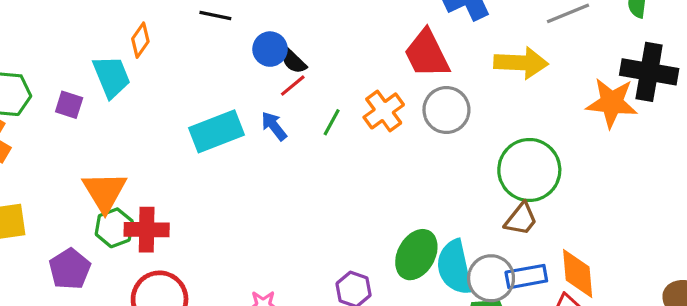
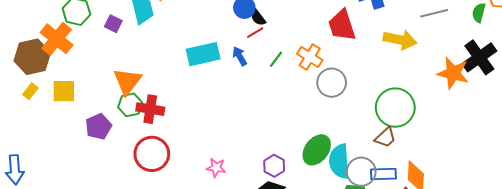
black cross: (649, 72) -> (479, 57), turned 36
gray circle: (446, 110) -> (332, 83), moved
orange cross: (384, 111) -> (310, 57), turned -30

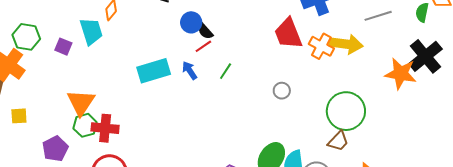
orange cross: (310, 57) -> (321, 46), moved
gray circle: (332, 83) -> (282, 91), size x0.6
yellow square: (64, 91) -> (19, 116), size x0.7

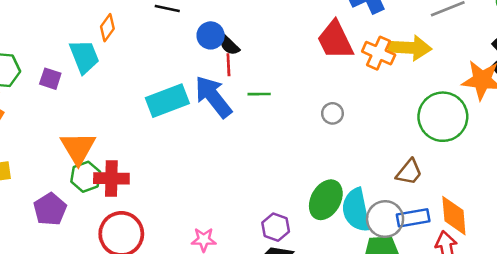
red line: (203, 46) -> (228, 65), turned -54
blue arrow: (190, 70) -> (213, 97), size x1.8
green line: (226, 71) -> (259, 94), turned 60
green circle: (346, 111) -> (443, 117), moved

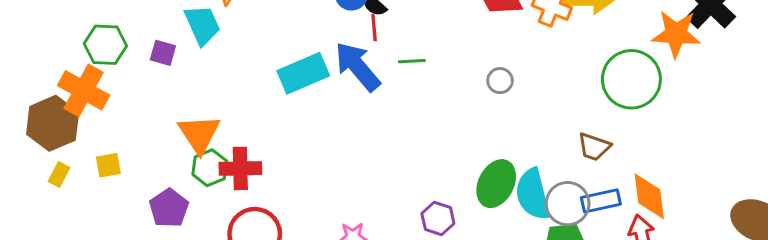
brown trapezoid: (409, 172) -> (594, 147), turned 72

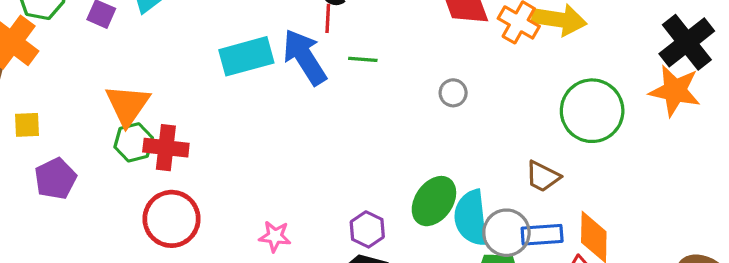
orange star: (676, 34) -> (675, 91), moved
purple pentagon: (169, 208) -> (55, 179), moved

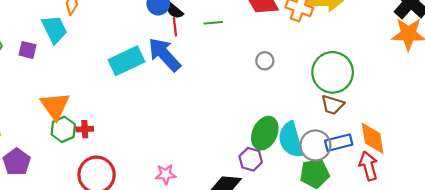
green line: (363, 59) -> (213, 23), moved
green circle: (592, 111) -> (333, 72), moved
red cross: (166, 148) -> (85, 129), size x0.6
purple hexagon: (367, 229) -> (251, 159), moved

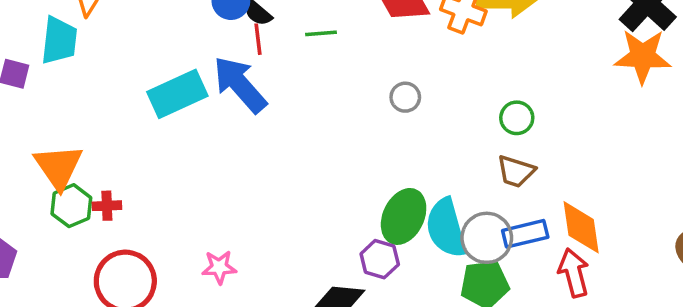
cyan trapezoid: (54, 29) -> (59, 40), turned 32
green circle: (333, 72) -> (517, 118), size x0.5
pink star: (166, 174) -> (219, 267), moved

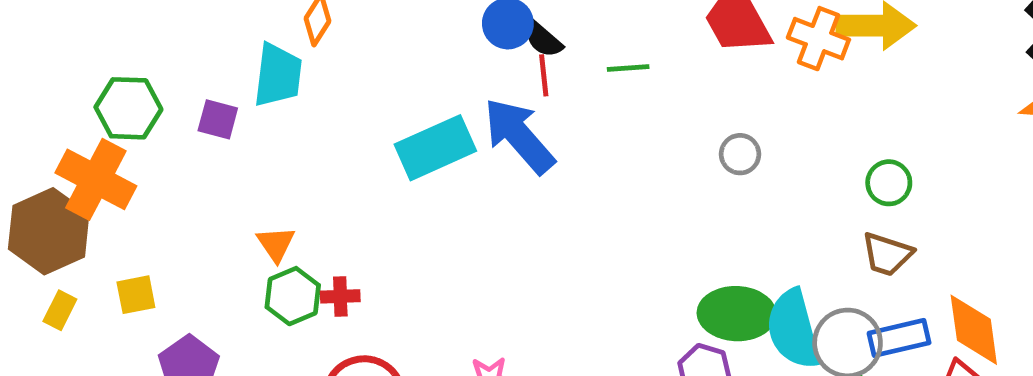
orange triangle: (58, 167) -> (276, 244), size x0.6
green ellipse: (404, 216) -> (737, 314), turned 66

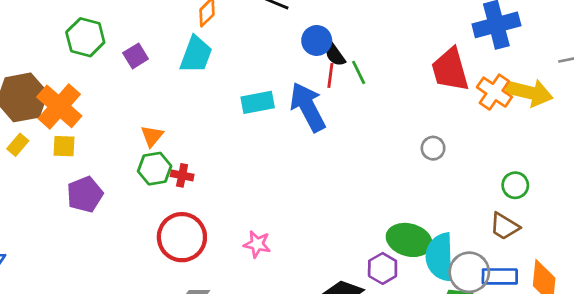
green line: (628, 68) -> (359, 72), moved, turned 55
cyan trapezoid: (278, 75) -> (196, 55), moved
purple square: (218, 119) -> (136, 56), turned 30
cyan rectangle: (435, 148) -> (258, 102), size x0.7
orange cross: (96, 179) -> (59, 106), moved

